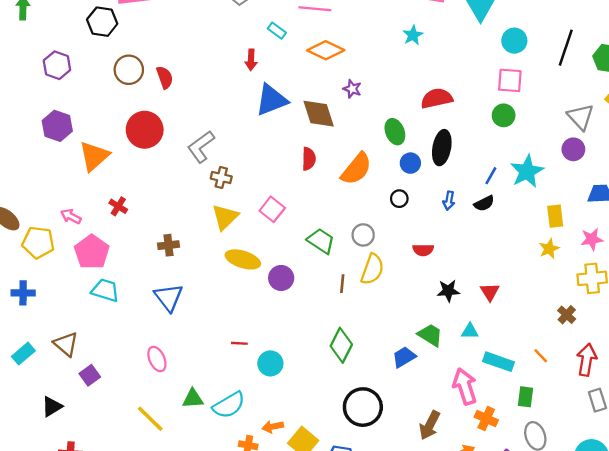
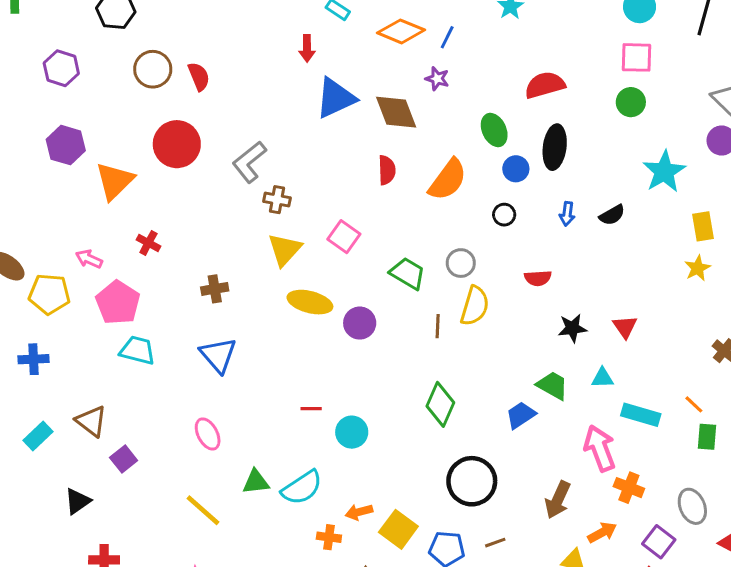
blue line: (491, 176) -> (447, 37), moved
green rectangle: (525, 397) -> (707, 437), moved

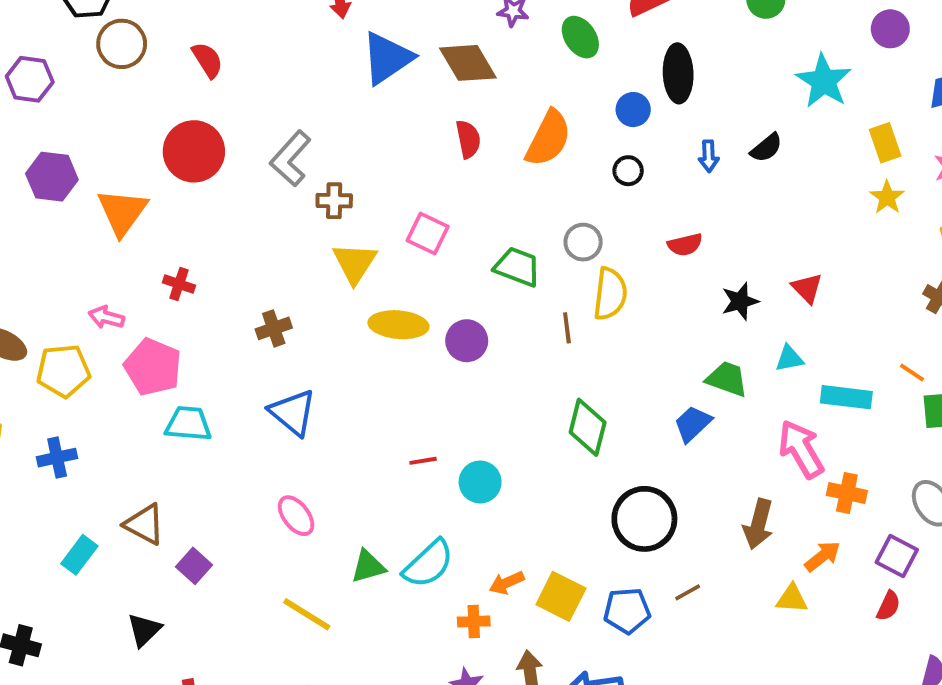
brown circle: (153, 69) -> (122, 44), moved
green ellipse: (494, 130) -> (580, 37), moved

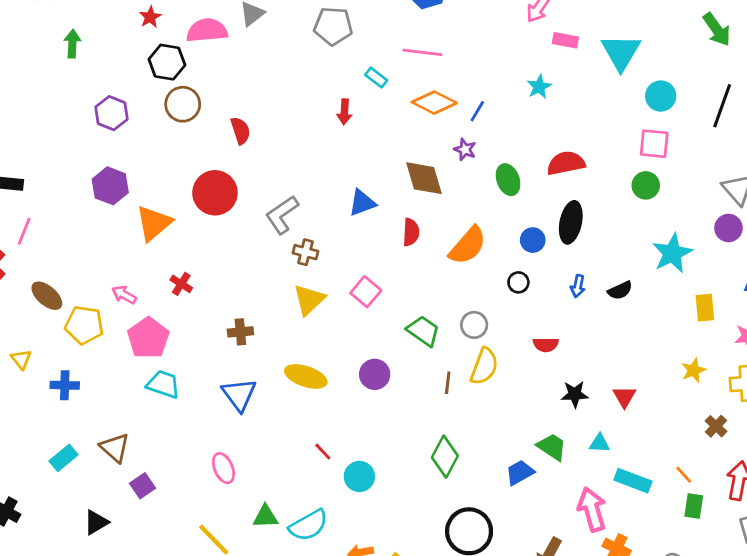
blue triangle: (387, 58) -> (362, 203), moved, size x0.7
yellow star: (887, 197) -> (694, 370), moved
yellow ellipse: (398, 325) -> (306, 376), moved
red line: (423, 461) -> (323, 452), turned 42

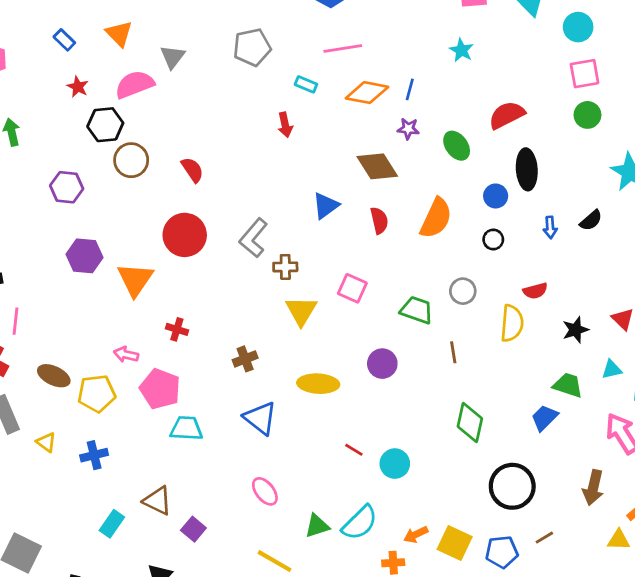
yellow semicircle: (484, 366) -> (512, 323), moved

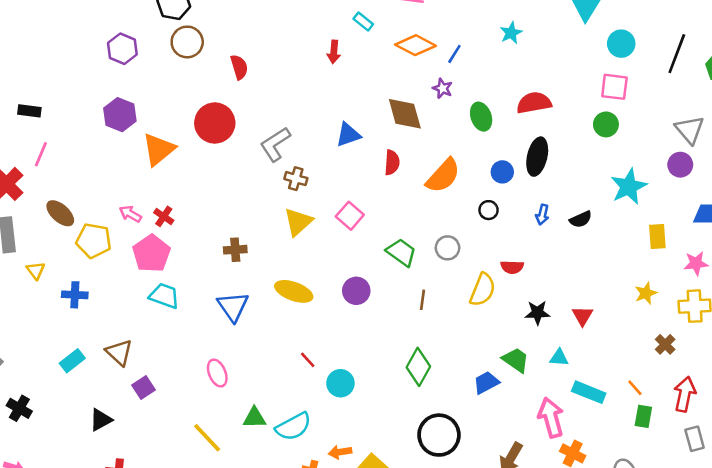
red cross: (177, 329) -> (164, 216), moved

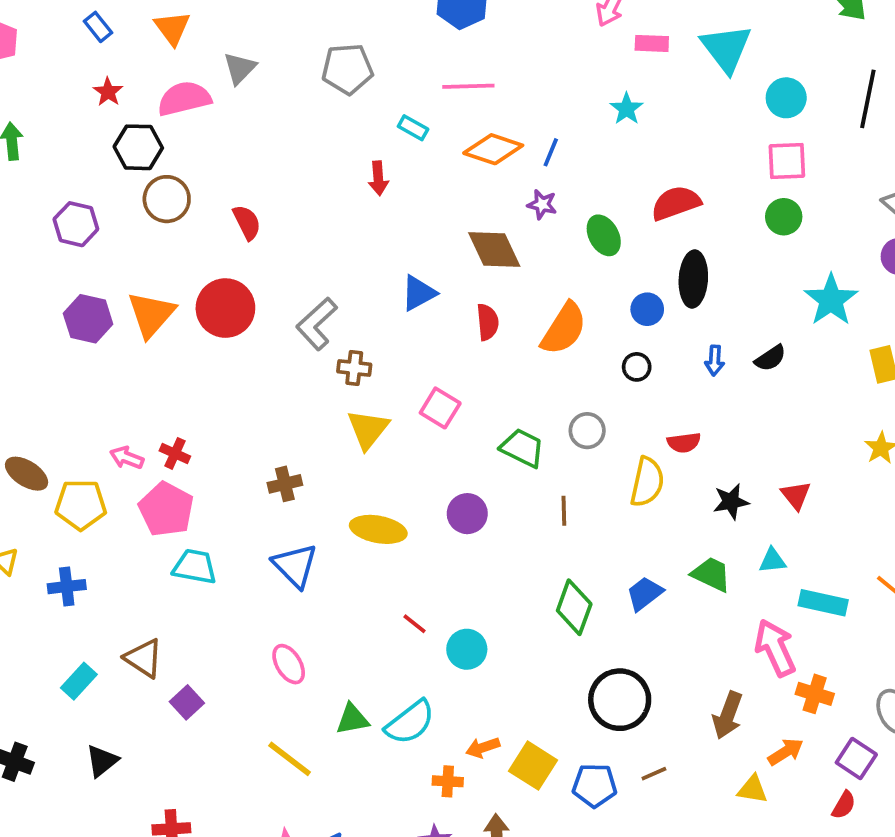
orange triangle: (159, 149) -> (151, 314), moved
blue trapezoid: (486, 383) -> (645, 593), moved
black triangle: (101, 420) -> (102, 761), moved

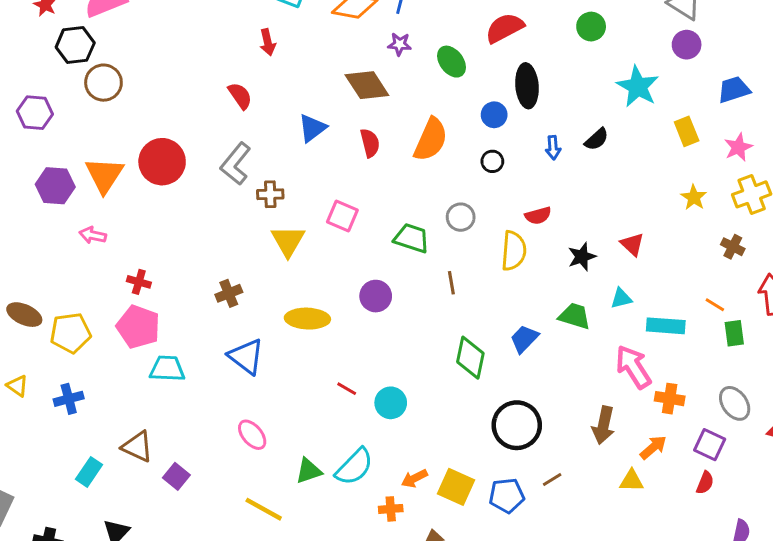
red semicircle: (247, 222) -> (240, 96), moved
pink arrow: (127, 458) -> (93, 235), moved

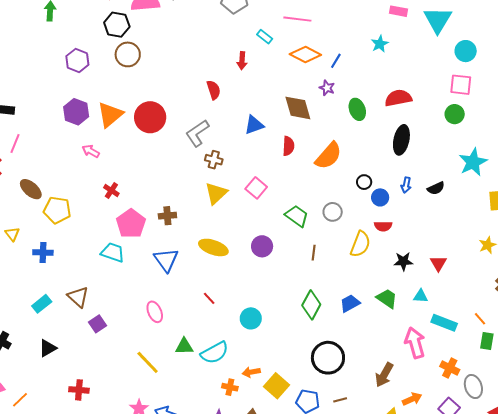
blue circle: (494, 115) -> (380, 197), moved
pink pentagon: (138, 327) -> (131, 224), moved
red line: (347, 389) -> (209, 298), moved
orange cross: (670, 399) -> (450, 368), moved

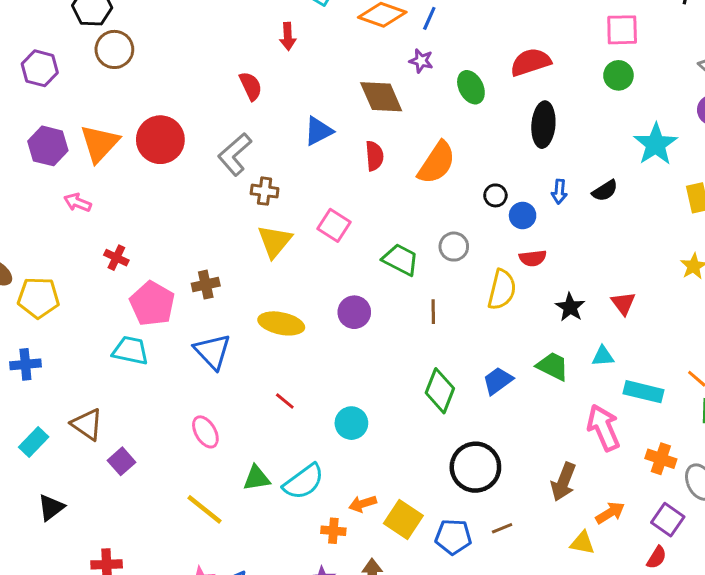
black star: (403, 261) -> (570, 307), turned -30

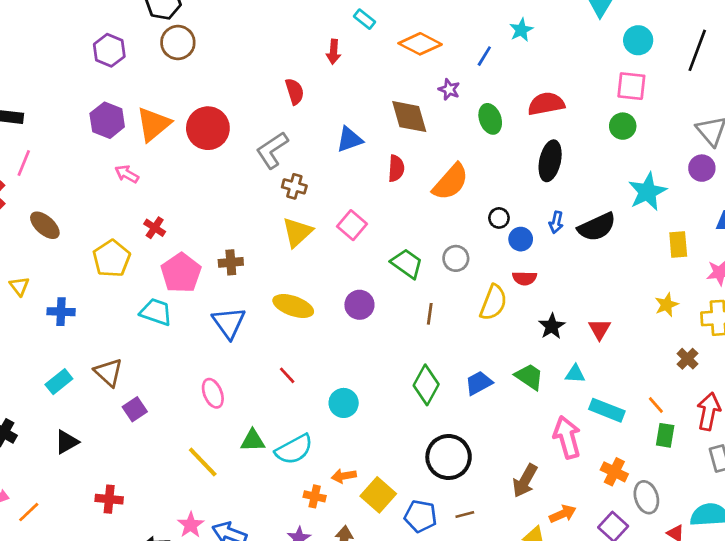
blue line: (429, 18) -> (484, 56), moved
black semicircle: (605, 191) -> (597, 227), size x1.6
yellow pentagon: (38, 298) -> (112, 259), moved, turned 30

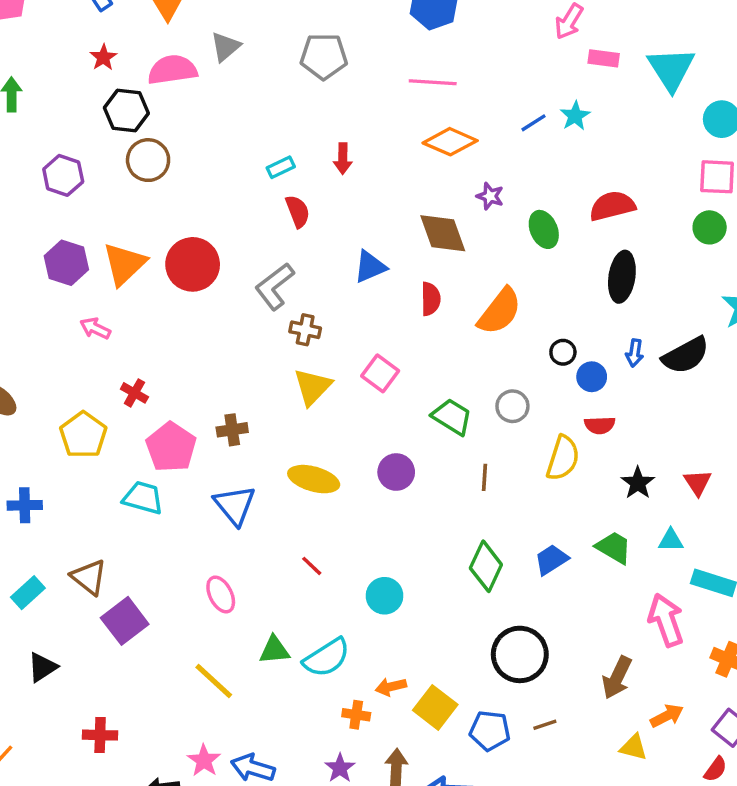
cyan rectangle: (364, 19) -> (281, 167), moved, turned -60
blue line: (484, 56) -> (534, 123), moved, turned 30
purple square: (135, 409) -> (125, 621), size x1.5

